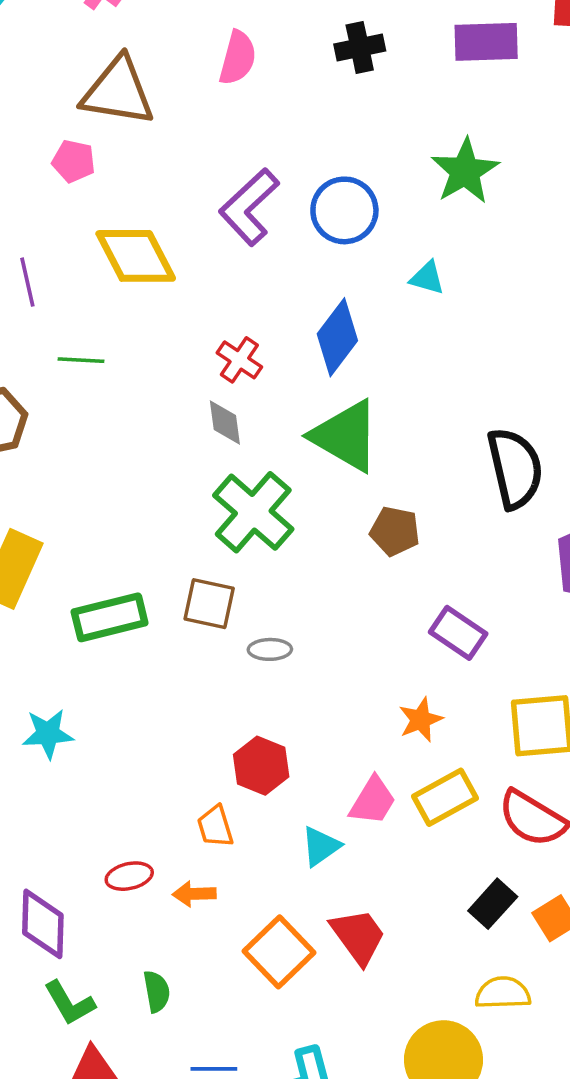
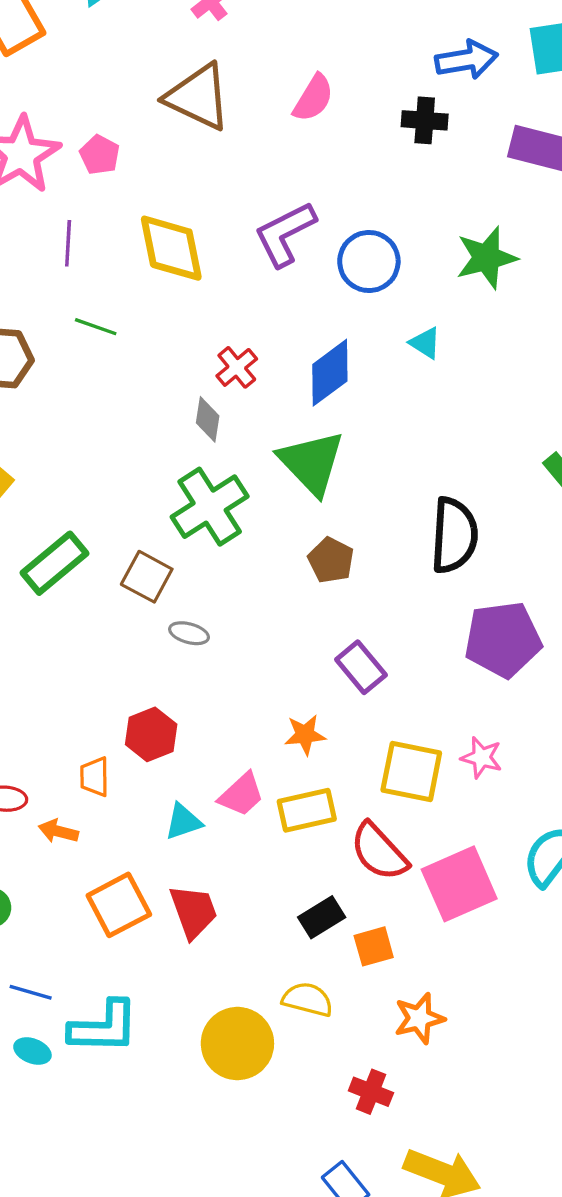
pink pentagon: (74, 161) -> (100, 155), moved
green rectangle: (110, 617) -> (55, 563), turned -42

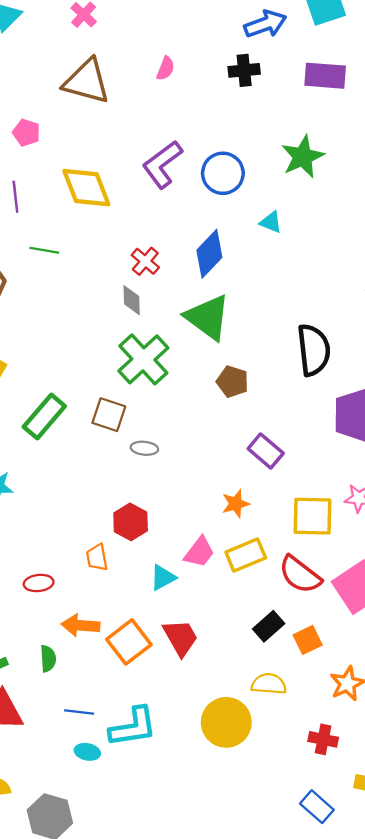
pink semicircle: (313, 98) -> (165, 68), size x0.7
orange arrow: (58, 831) -> (81, 625), moved, size x1.4

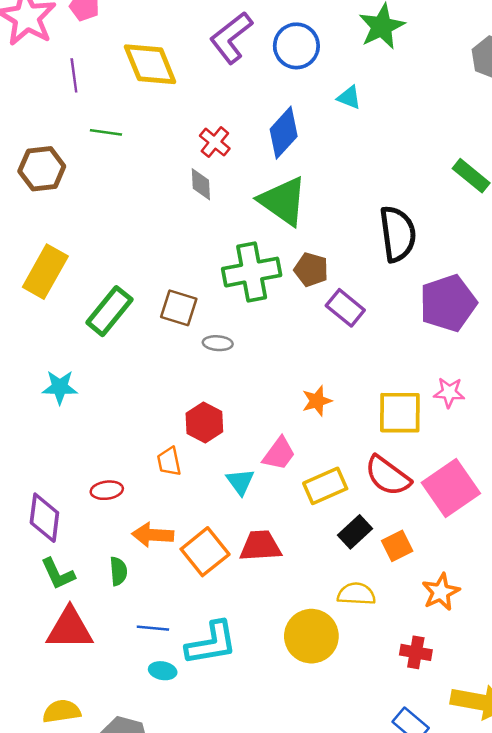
green cross: (143, 359) -> (252, 272), moved, turned 33
purple rectangle: (266, 451) -> (345, 308), moved
yellow rectangle: (246, 555) -> (325, 486), moved
cyan triangle: (163, 577) -> (240, 482), turned -36
red trapezoid: (181, 638) -> (260, 546), turned -63

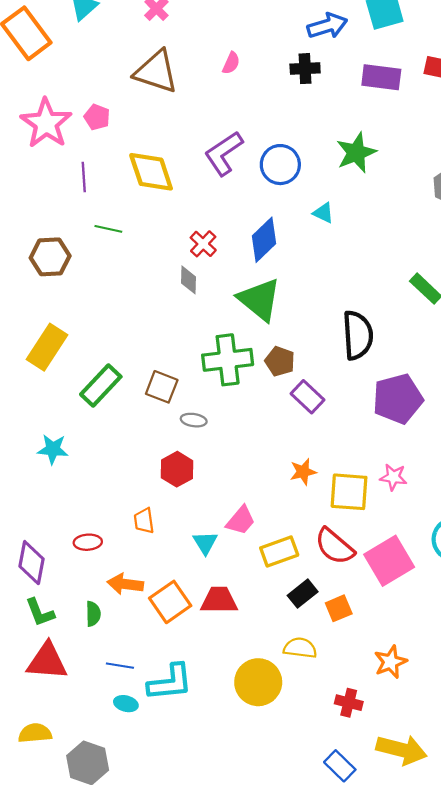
orange star: (317, 401) -> (303, 472), moved
red hexagon: (204, 423) -> (177, 469), moved
orange star: (441, 592) -> (391, 662), moved

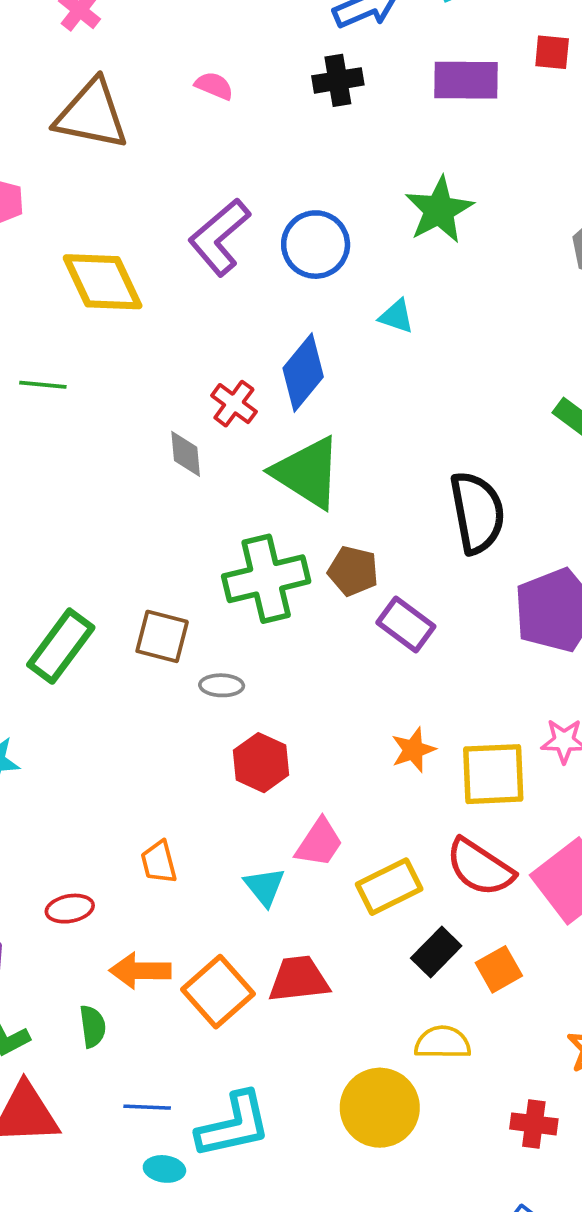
pink semicircle: (231, 63) -> (214, 86), turned -85
red cross: (203, 244) -> (234, 404), moved
red hexagon: (177, 469) -> (261, 763), moved

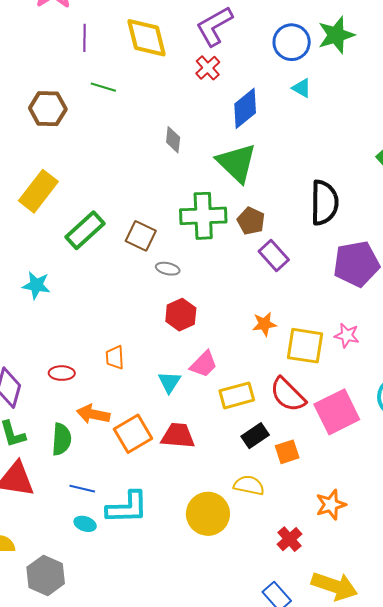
blue circle: (316, 245) -> (292, 42), moved
red cross: (234, 404) -> (208, 68), moved
green semicircle: (93, 1026) -> (61, 439), size x1.4
red cross: (534, 1124) -> (290, 539), turned 30

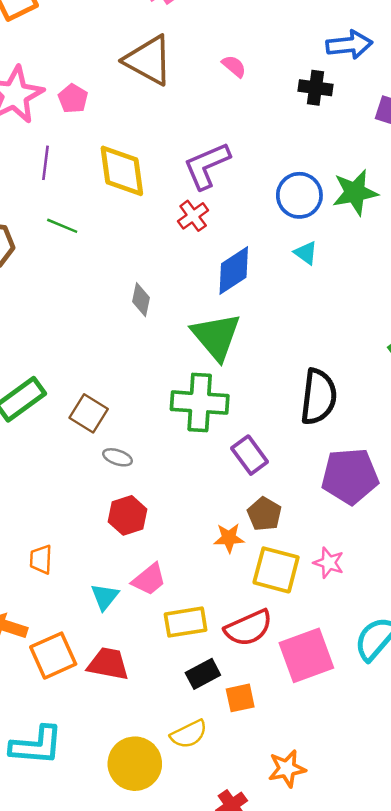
green cross: (203, 216) -> (200, 403), moved
brown pentagon: (251, 221) -> (264, 514), moved
red semicircle: (288, 395) -> (249, 628), turned -75
yellow semicircle: (249, 485) -> (189, 734), turned 136

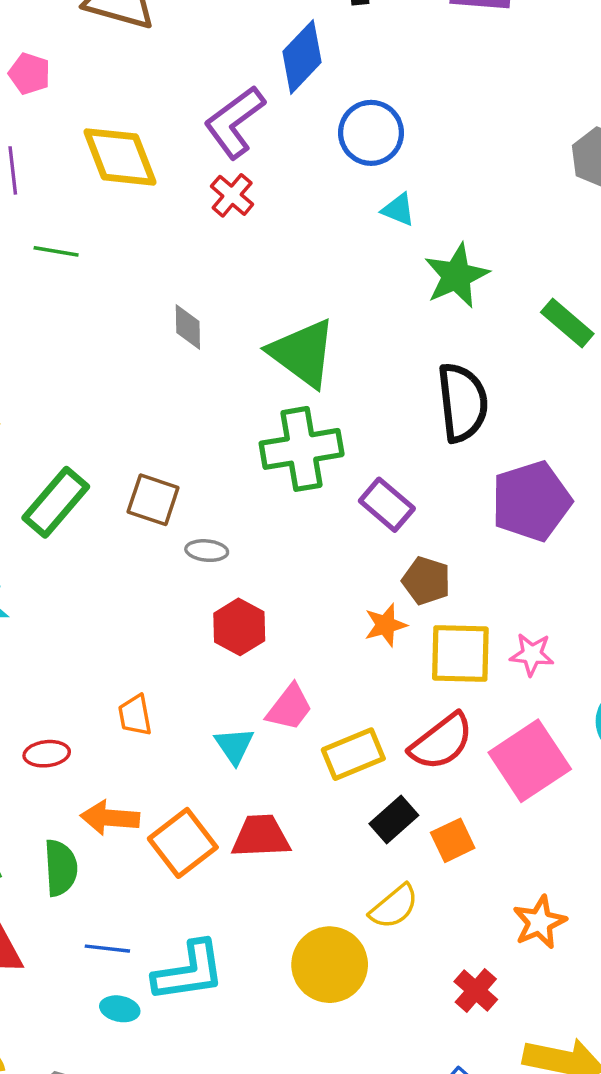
green star: (355, 192) -> (456, 276), moved
blue diamond: (234, 271) -> (302, 57), moved
pink star: (329, 563) -> (532, 654), moved

